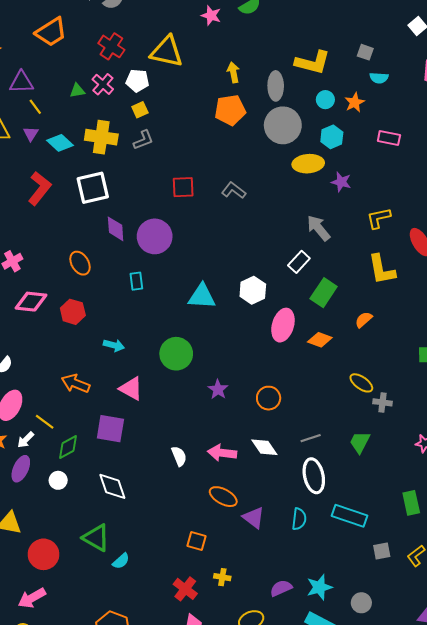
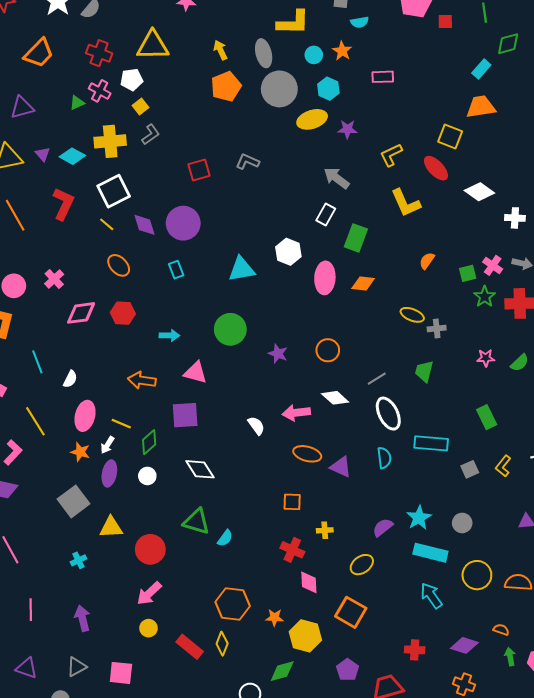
yellow line: (35, 107) -> (107, 224), moved
orange semicircle: (364, 320) -> (427, 261), moved

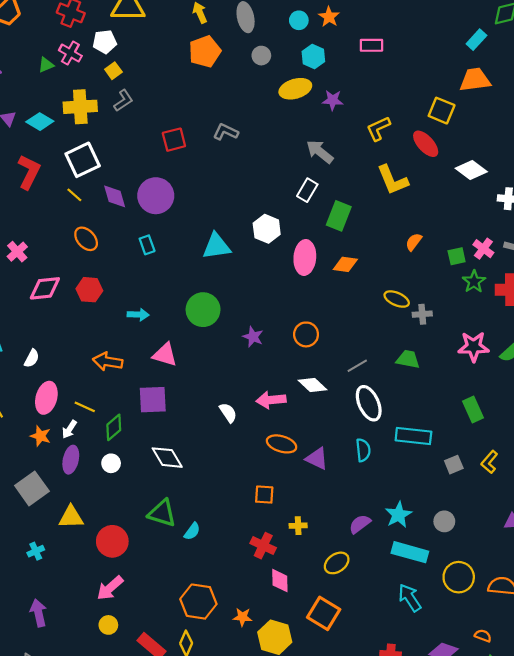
gray circle: (279, 89) -> (261, 56), size x0.5
pink star: (486, 358) -> (474, 347), size x1.6
green trapezoid: (424, 371) -> (408, 359), turned 85

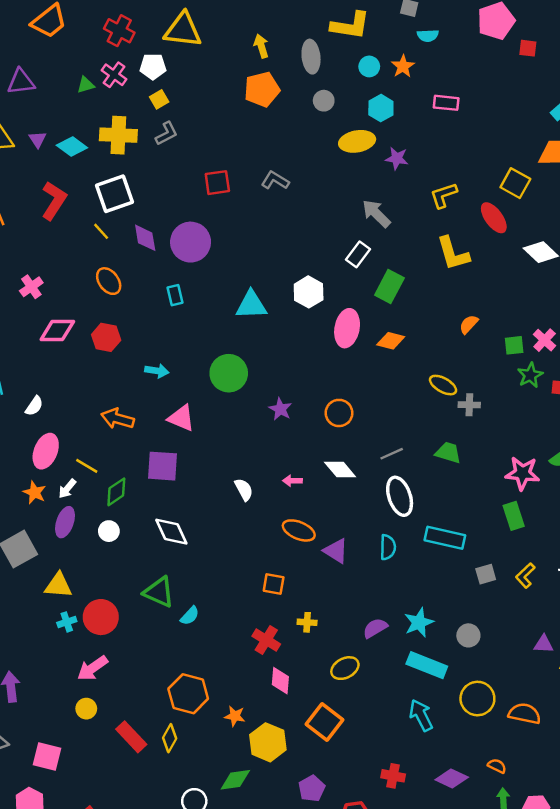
pink star: (474, 347) -> (522, 473), moved
pink arrow: (271, 400) -> (292, 481), size x0.6
cyan cross: (36, 551) -> (67, 622), moved

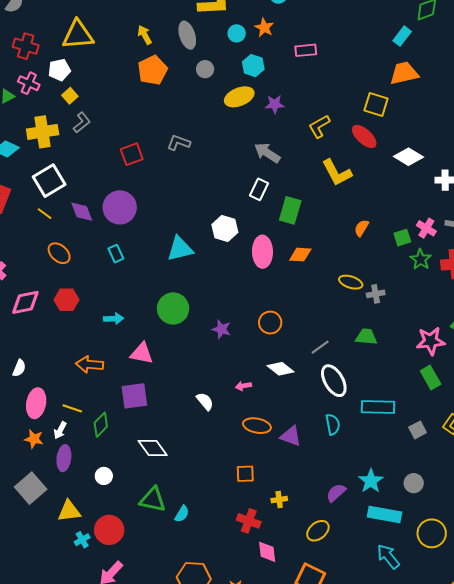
white circle: (109, 531) -> (104, 476), moved

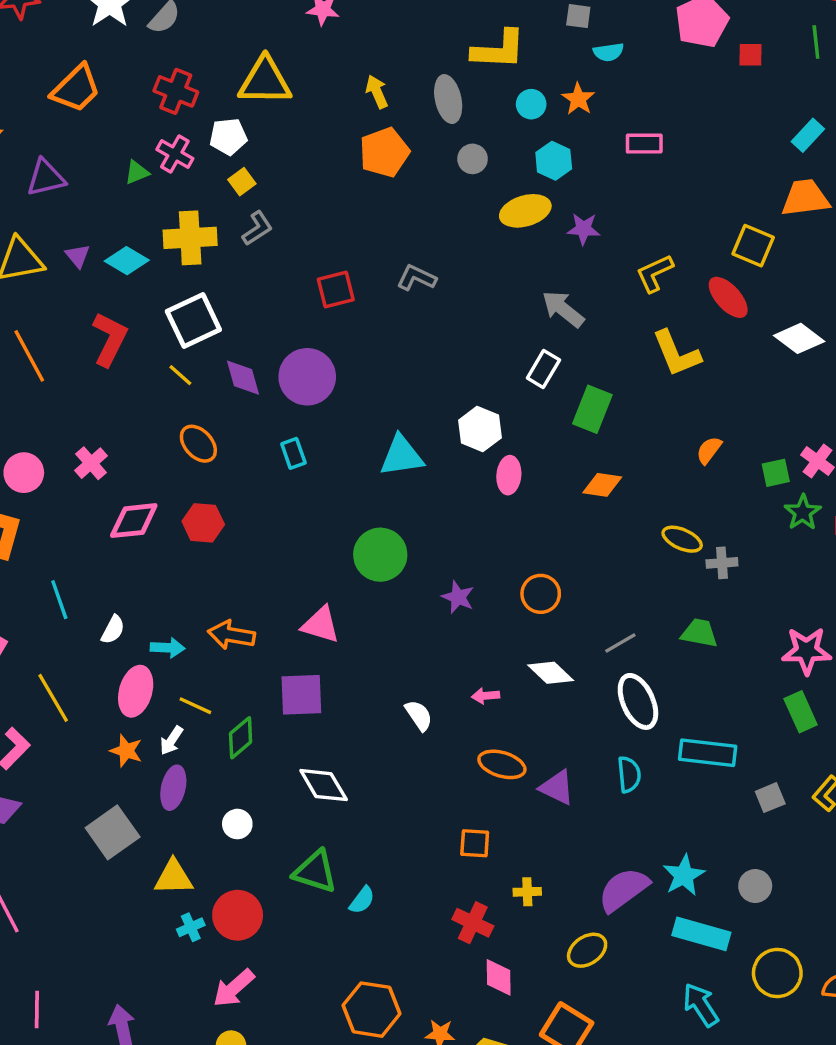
pink ellipse: (262, 252) -> (509, 475), moved, size x0.7
cyan arrow: (114, 319) -> (168, 648), moved
purple semicircle: (336, 493) -> (624, 890), size x1.5

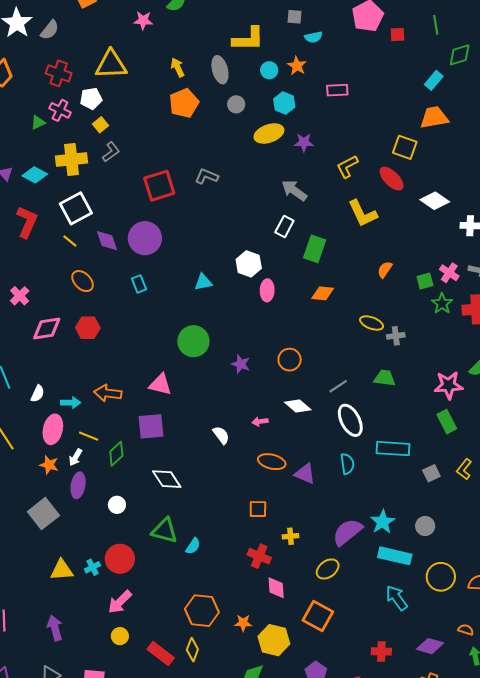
red square: (336, 289) -> (159, 186), size x1.4
cyan triangle: (402, 456) -> (203, 282), size x0.7
yellow triangle: (174, 877) -> (62, 570), moved

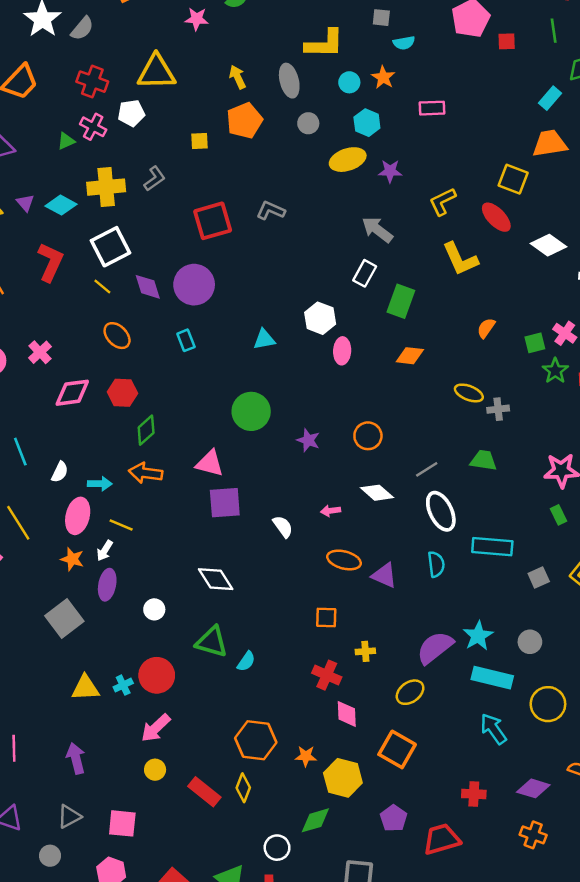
yellow square: (100, 125) -> (199, 141), moved, turned 35
green rectangle: (447, 422) -> (559, 515), size x0.7
purple square: (151, 426) -> (225, 503), moved
green diamond: (116, 454) -> (146, 430), moved

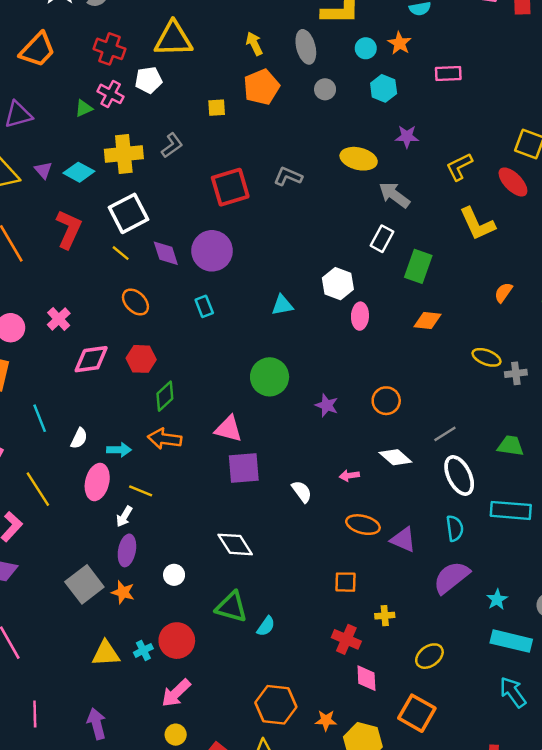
yellow ellipse: (348, 160) -> (359, 159), moved, turned 32
green trapezoid: (484, 460) -> (511, 446), moved
orange star: (72, 559) -> (123, 592), moved
cyan star: (478, 636) -> (497, 599), size x0.7
purple semicircle: (435, 648) -> (451, 577), moved

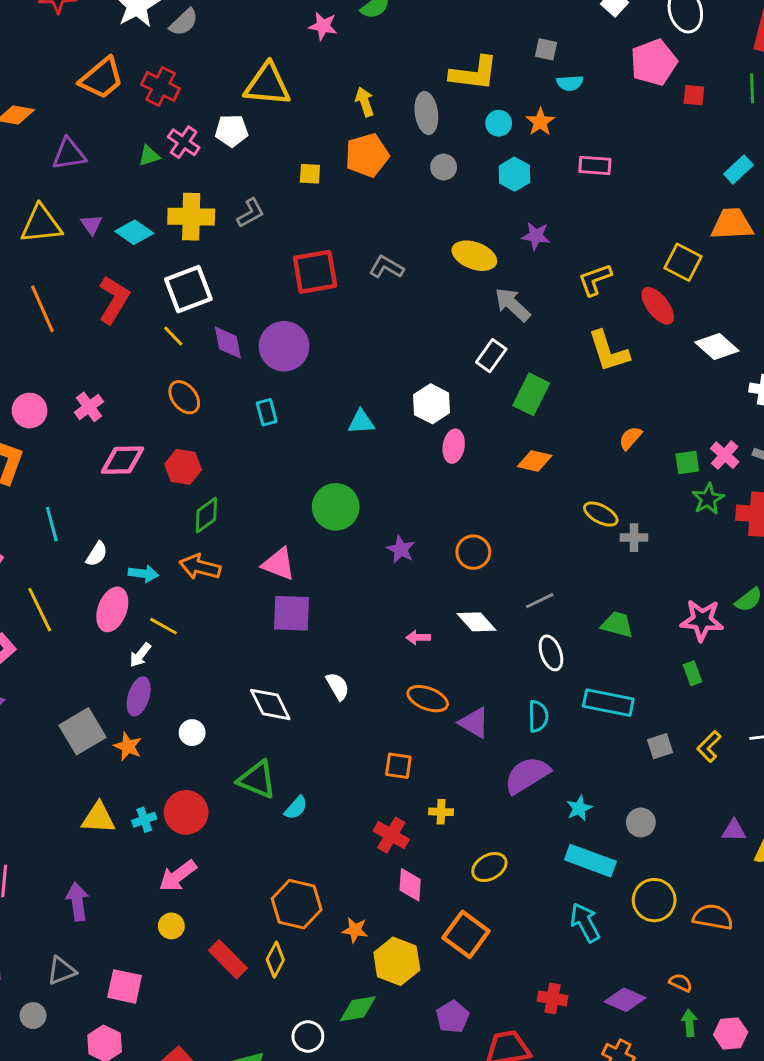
red cross: (109, 49) -> (161, 86), moved
white ellipse: (459, 475) -> (551, 653), size x0.7
white semicircle: (302, 492) -> (338, 686), moved

